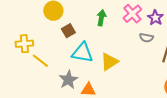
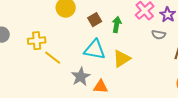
green arrow: (101, 18) -> (117, 25), moved
brown square: (68, 31) -> (95, 20), moved

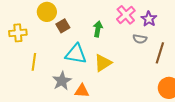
brown square: (95, 20) -> (63, 26), moved
yellow cross: (37, 41) -> (18, 33), moved
yellow line: (53, 58) -> (34, 62), turned 60

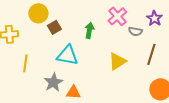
purple star: (149, 19) -> (154, 18), moved
gray semicircle: (140, 39) -> (135, 31), moved
yellow triangle: (103, 63) -> (117, 61), moved

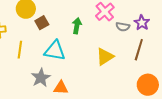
purple star: (154, 18) -> (142, 23), moved
yellow line: (25, 63) -> (20, 50), moved

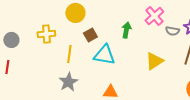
brown square: (42, 23) -> (90, 35), moved
gray star: (41, 78) -> (68, 82), moved

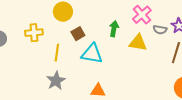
yellow triangle: (154, 61) -> (138, 43), moved, turned 42

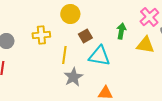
gray star: (56, 81) -> (73, 77), moved

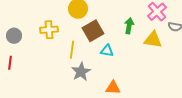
brown square: (85, 36) -> (93, 31), size x1.5
cyan triangle: (99, 56) -> (107, 51), size x0.6

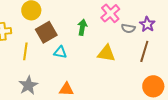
yellow triangle: (153, 40) -> (106, 53), moved
gray star: (81, 72) -> (28, 85), moved

